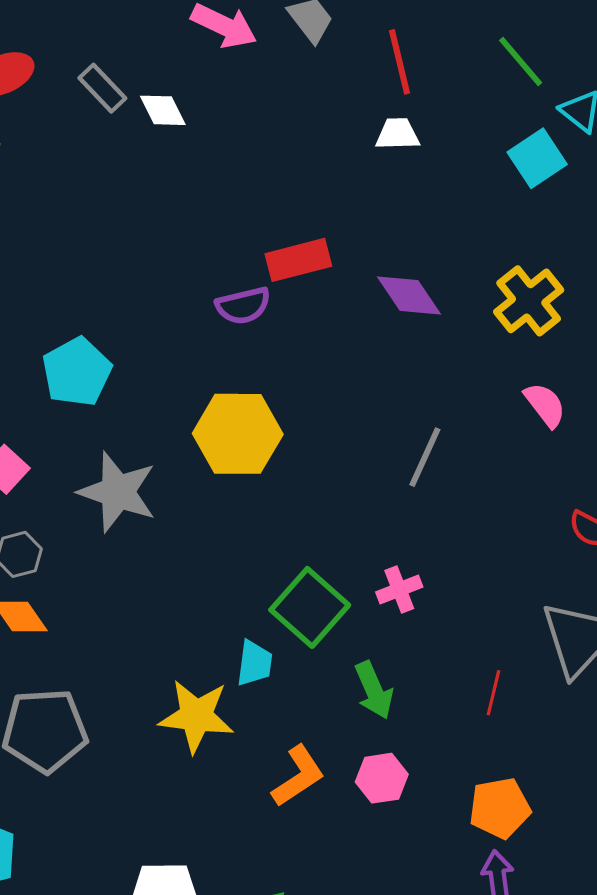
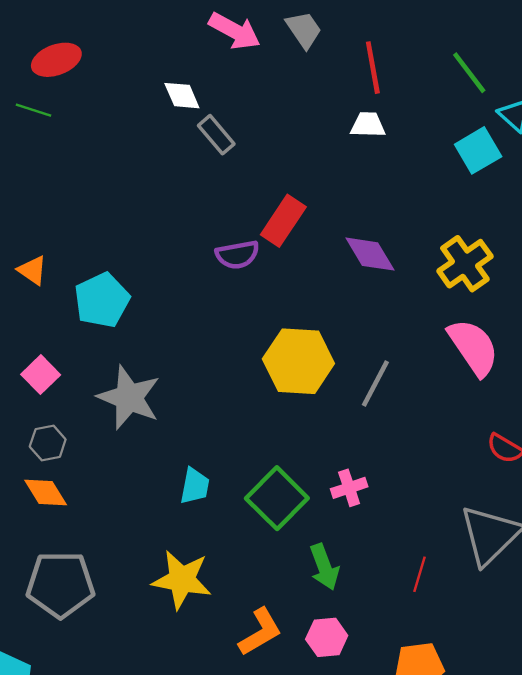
gray rectangle: (102, 88) -> (216, 135), moved
red rectangle: (298, 260) -> (283, 221), turned -45
pink semicircle: (545, 405) -> (473, 347), size x1.6
yellow hexagon: (238, 434) -> (298, 361), moved
cyan trapezoid: (254, 663) -> (195, 486), moved

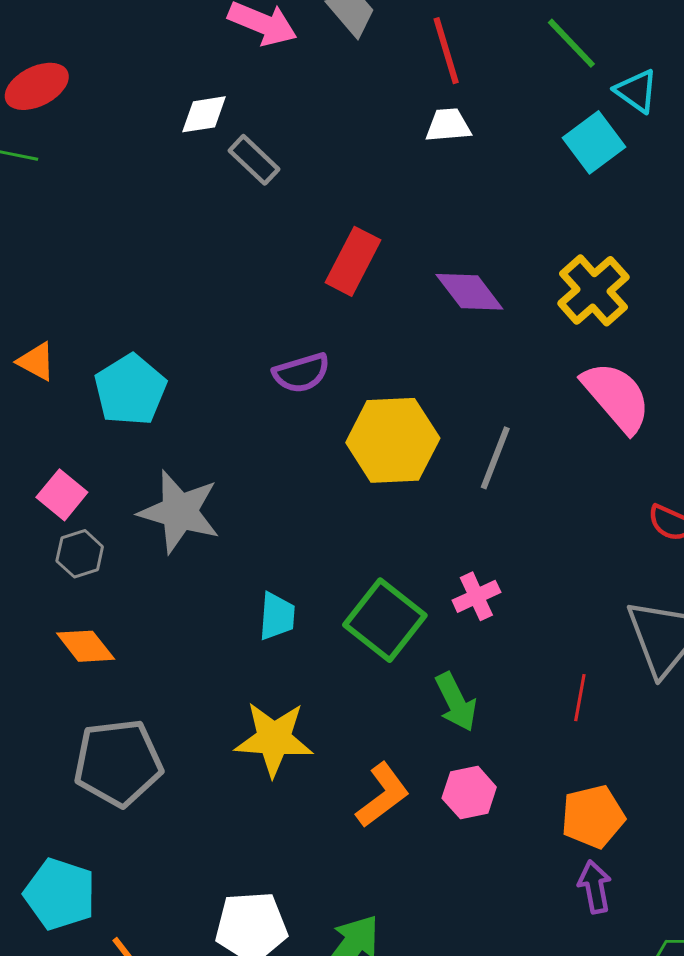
white diamond: (182, 96) -> (204, 114), turned -69
purple semicircle: (237, 255) -> (301, 373), moved
gray hexagon: (48, 443) -> (80, 554), moved

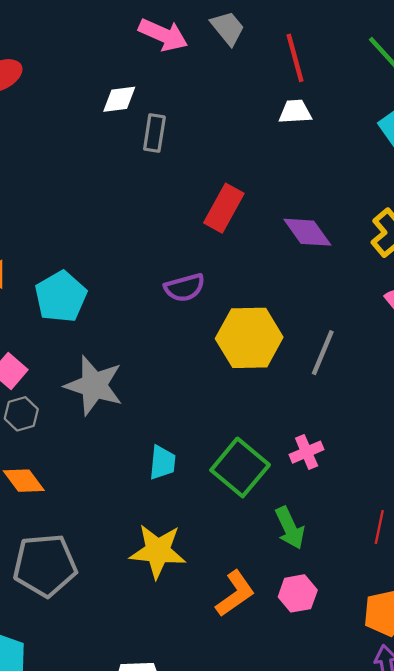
gray rectangle: (254, 160) -> (154, 133), turned 54

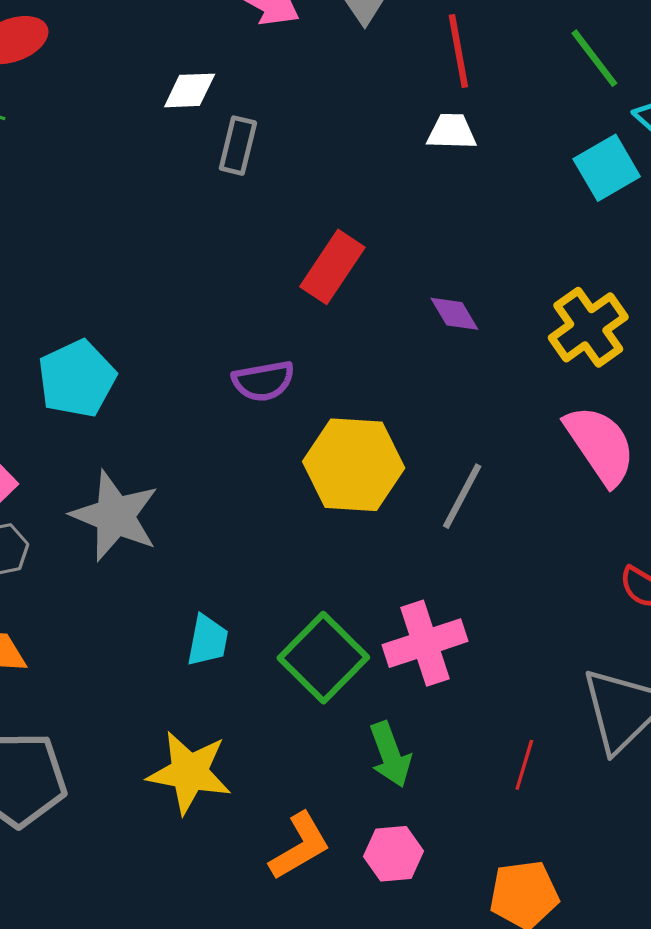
purple diamond: (307, 232) -> (454, 314), size x0.7
pink cross: (307, 452) -> (425, 643), size x1.6

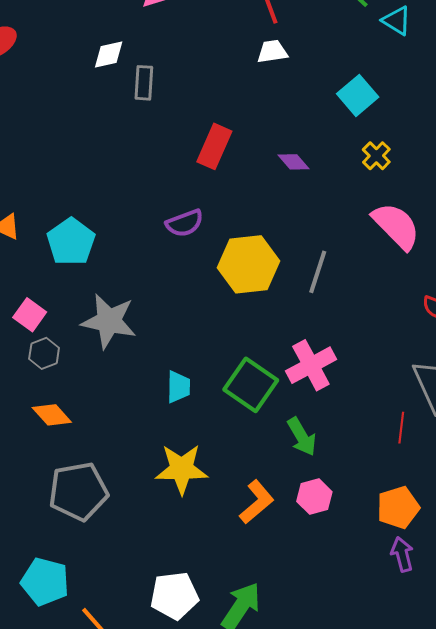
cyan square: (607, 168) -> (358, 95), moved
yellow cross: (588, 327) -> (376, 156), size x0.6
red line: (524, 765) -> (401, 428), moved

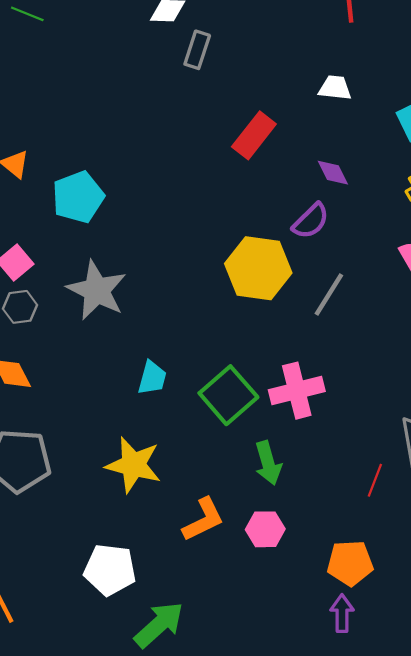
white trapezoid: (272, 52) -> (335, 88), moved
purple semicircle: (185, 223) -> (311, 221), moved, turned -39
white pentagon: (174, 596) -> (110, 570), moved

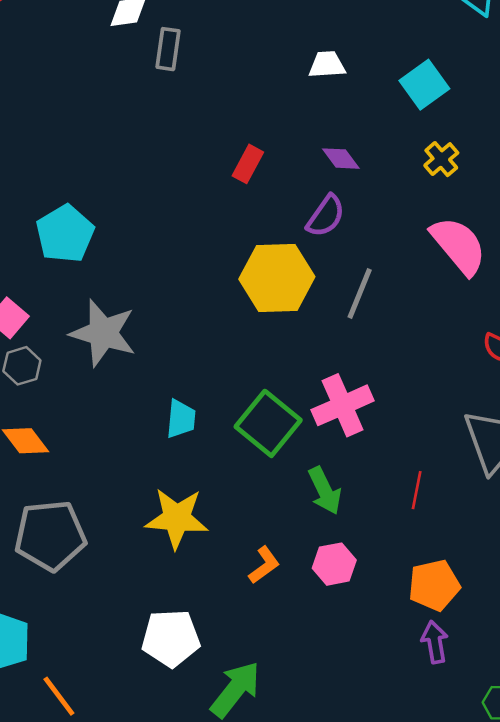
red rectangle: (254, 135) -> (248, 164), moved, size x0.7
red line: (375, 480) -> (417, 490), moved
orange L-shape: (203, 519) -> (264, 565), size x0.7

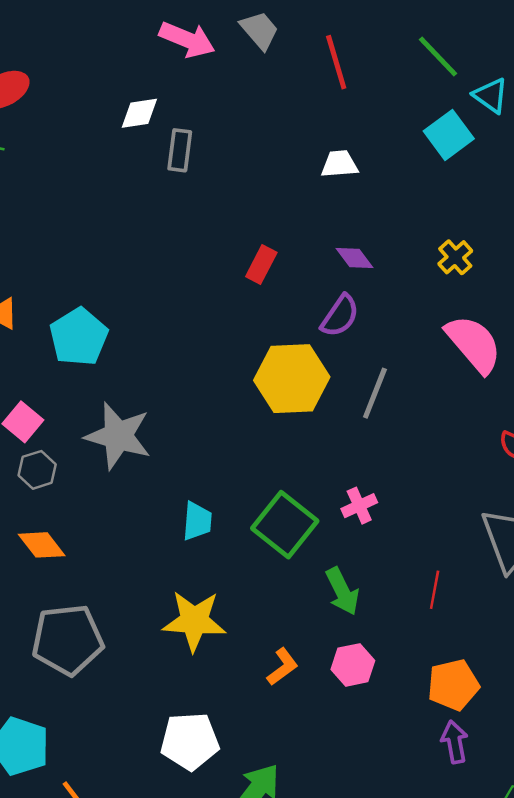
cyan square: (424, 85) -> (449, 135), moved
pink cross: (343, 405) -> (359, 506), size x0.6

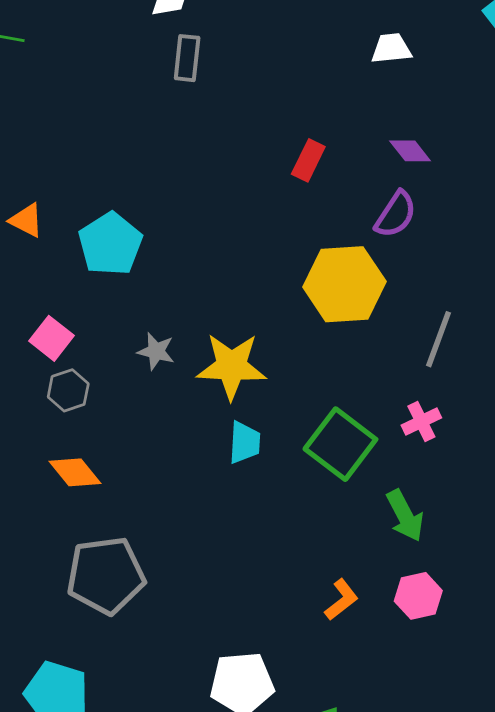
gray rectangle: (180, 150) -> (187, 58), moved
gray line: (375, 393) -> (439, 339), moved
gray star: (118, 436) -> (156, 351), size x0.5
yellow star: (194, 621) -> (232, 366), moved

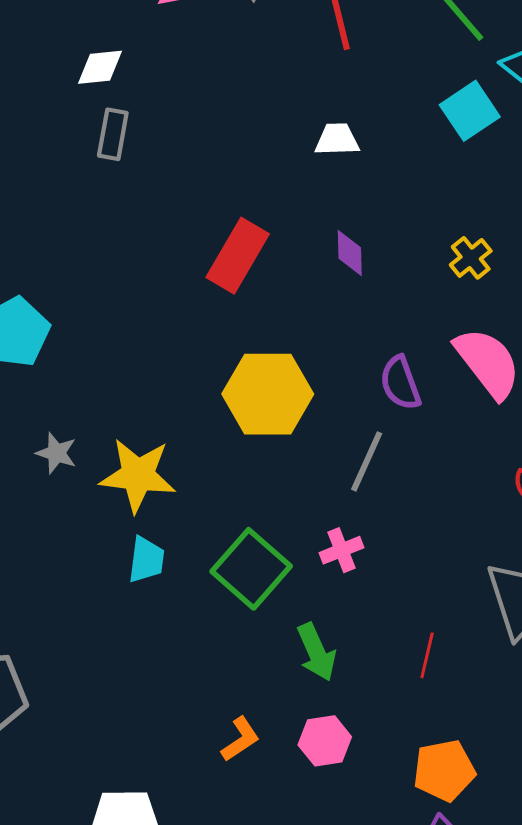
purple diamond: (410, 151) -> (350, 253), turned 33
red rectangle: (308, 160) -> (238, 256), size x1.6
purple semicircle: (396, 214) -> (400, 383), moved, turned 123

